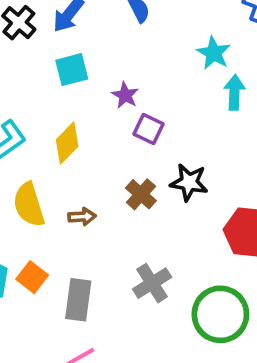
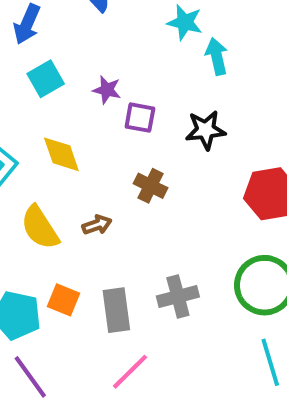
yellow diamond: (67, 143) -> (61, 154), turned -48
black star: (189, 182) -> (206, 130), moved
gray cross: (152, 283) -> (178, 297), moved, turned 33

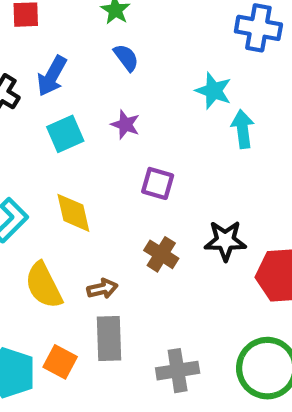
purple star: (107, 90) -> (125, 124), moved
black star: (206, 130) -> (225, 241), moved
gray rectangle: (116, 310) -> (109, 338), moved

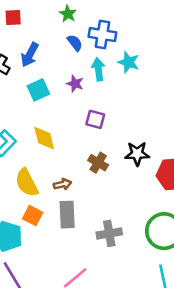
blue cross: (258, 28) -> (102, 35), moved
cyan arrow: (243, 129) -> (98, 69), moved
orange square: (60, 362) -> (33, 216), moved

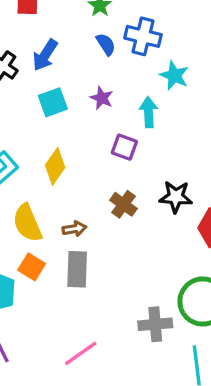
cyan arrow: (98, 69) -> (149, 112), moved
yellow diamond: (44, 138) -> (55, 166), turned 44
gray cross: (109, 233) -> (155, 324), moved

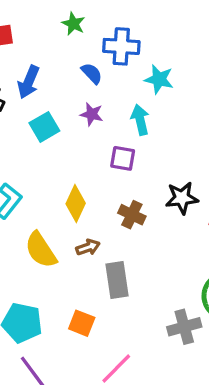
blue semicircle: (106, 44) -> (92, 73), moved
yellow diamond: (55, 166) -> (76, 203), moved
orange square: (32, 267) -> (82, 323), moved
gray rectangle: (77, 269) -> (117, 280), moved

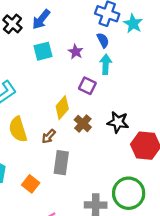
blue semicircle: (92, 73) -> (103, 40), moved
cyan star: (159, 79) -> (133, 24), moved
yellow diamond: (76, 203) -> (62, 108), moved
brown arrow: (88, 247) -> (49, 136), turned 136

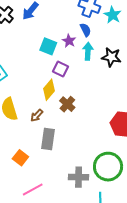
cyan square: (43, 51) -> (48, 46), moved, turned 36
purple star: (76, 52) -> (69, 41), moved
purple square: (87, 86) -> (61, 69), moved
black star: (118, 122) -> (111, 57), moved

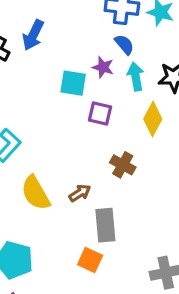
yellow diamond: (49, 90) -> (153, 119), moved
brown arrow: (37, 115) -> (80, 193), turned -152
orange square: (20, 158) -> (90, 260), moved

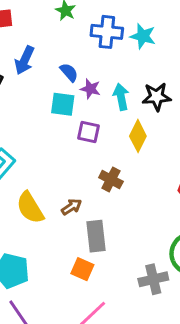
blue semicircle: (124, 44) -> (69, 72), moved

